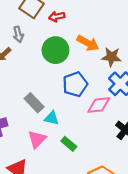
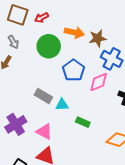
pink triangle: (37, 139) -> (44, 132), moved, turned -30

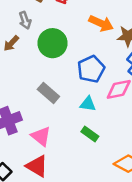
green circle: (49, 46) -> (53, 43), moved
cyan triangle: (62, 105) -> (88, 104), moved

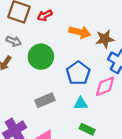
gray arrow: (25, 20) -> (14, 41), turned -40
gray rectangle: (48, 93) -> (45, 100), turned -54

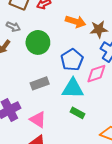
cyan triangle: (81, 104) -> (73, 89), size x1.6

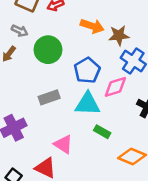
green rectangle: (77, 113) -> (102, 132), moved
pink triangle: (38, 120) -> (63, 144), moved

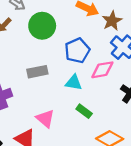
brown star: (119, 35) -> (112, 21), turned -30
cyan triangle: (88, 104) -> (74, 83), size x0.7

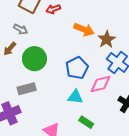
green circle: (42, 26) -> (34, 59), moved
gray rectangle: (37, 72) -> (27, 89), moved

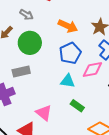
gray arrow: (21, 29) -> (26, 15), moved
orange arrow: (84, 30) -> (68, 26), moved

